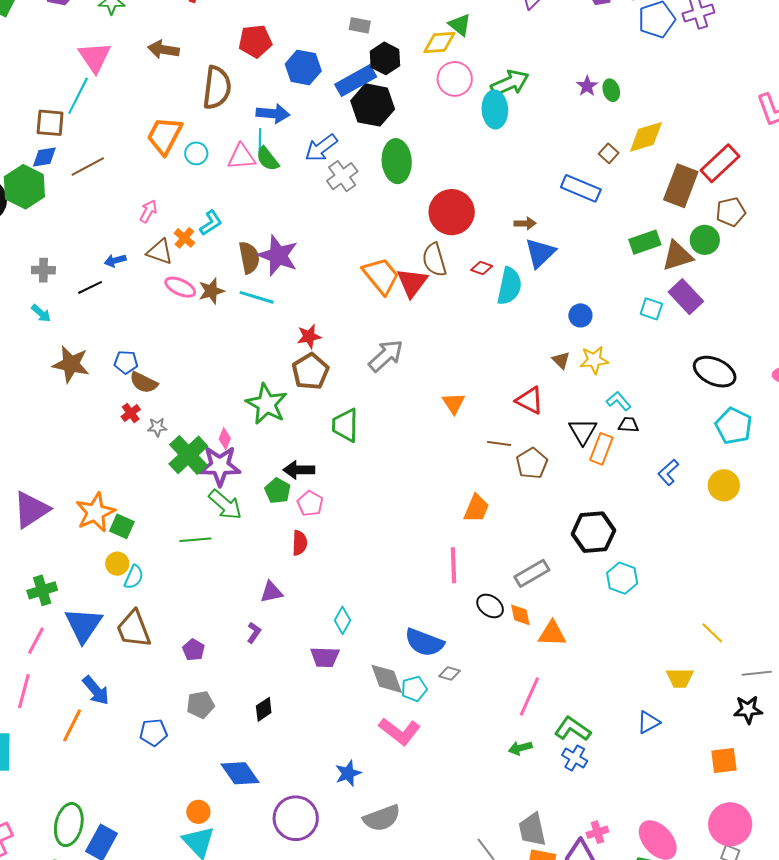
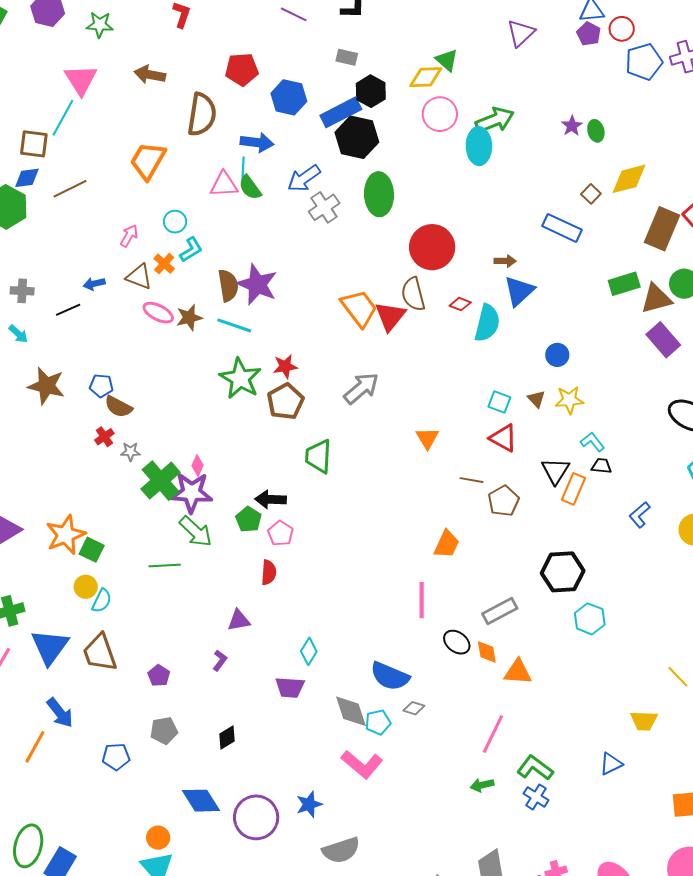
cyan circle: (196, 153) -> (175, 222), moved
cyan square: (651, 309) -> (499, 402), moved
green star: (267, 404) -> (240, 378), moved
purple circle: (296, 818) -> (256, 817), moved

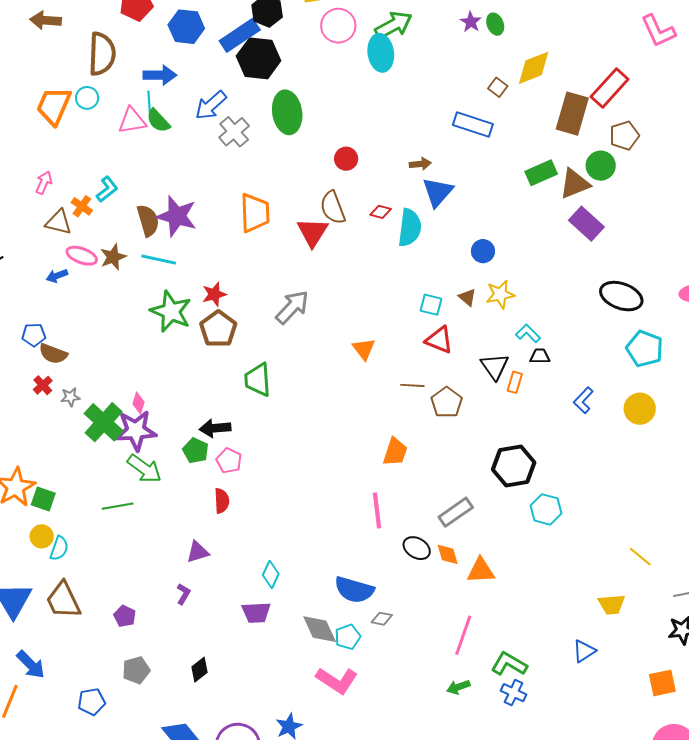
cyan circle: (175, 222) -> (87, 98), moved
red circle: (432, 247) -> (346, 159), size x0.5
blue arrow: (94, 284) -> (57, 276), moved
orange trapezoid: (359, 308) -> (255, 213), moved, turned 42
orange rectangle: (574, 489) -> (515, 382), size x0.7

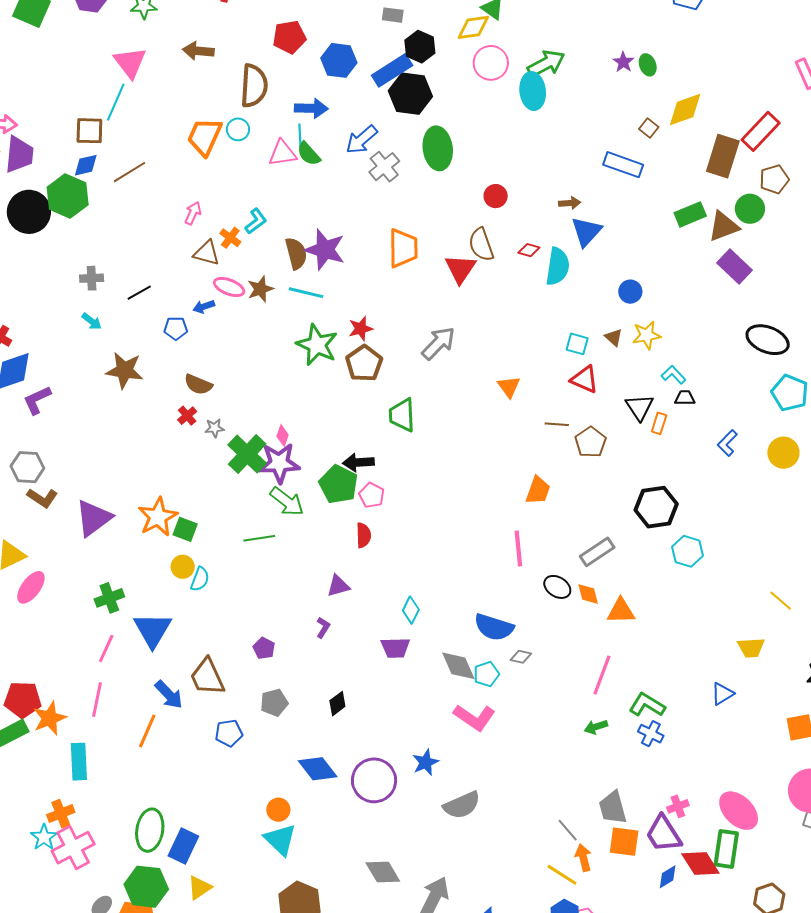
blue pentagon: (34, 335) -> (176, 328), moved
green pentagon: (196, 451) -> (338, 484), size x1.5
brown trapezoid: (63, 600) -> (207, 677), moved

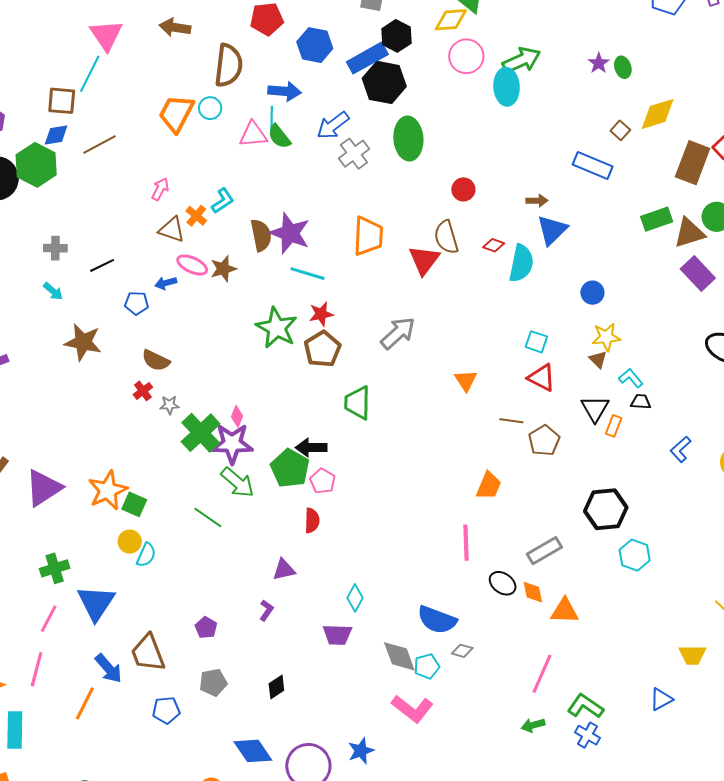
cyan line: (306, 293) -> (308, 274), moved
brown triangle: (614, 337) -> (598, 359), moved
green line: (259, 538) -> (208, 518), turned 40

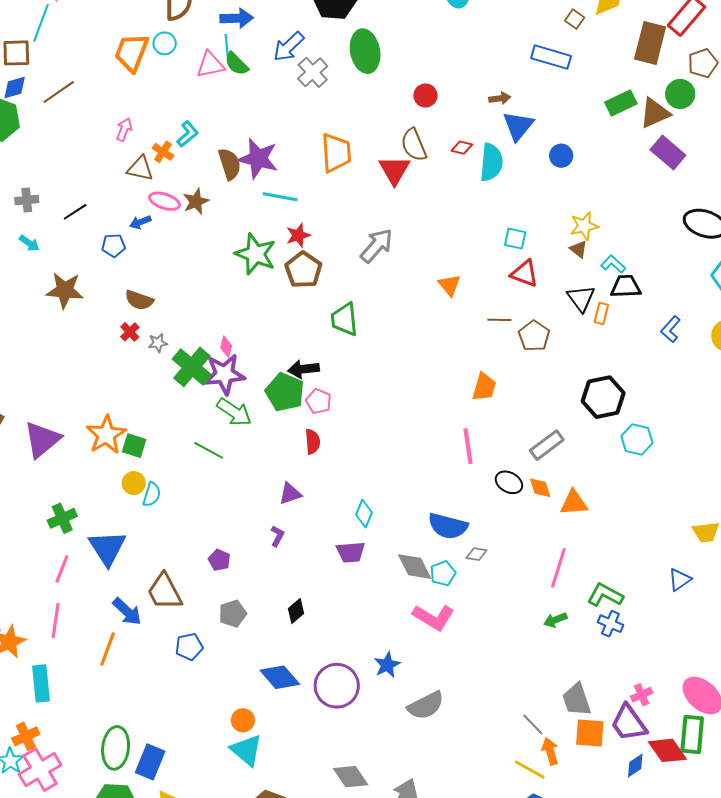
blue circle: (592, 293) -> (561, 156), moved
black trapezoid: (641, 402) -> (626, 286), size x1.5

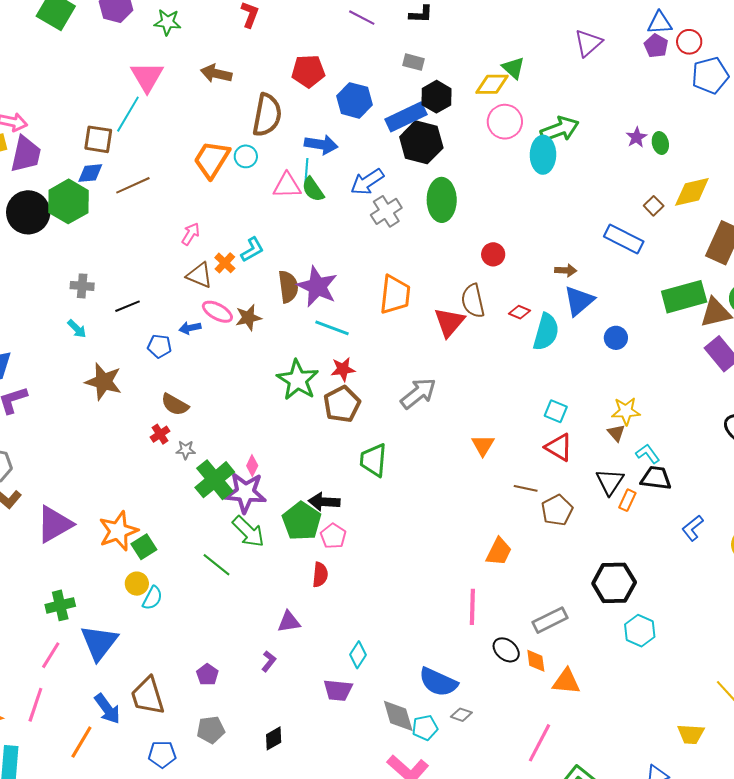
green rectangle: (621, 103) -> (684, 297), size x1.4
green square: (134, 446) -> (144, 547), turned 30

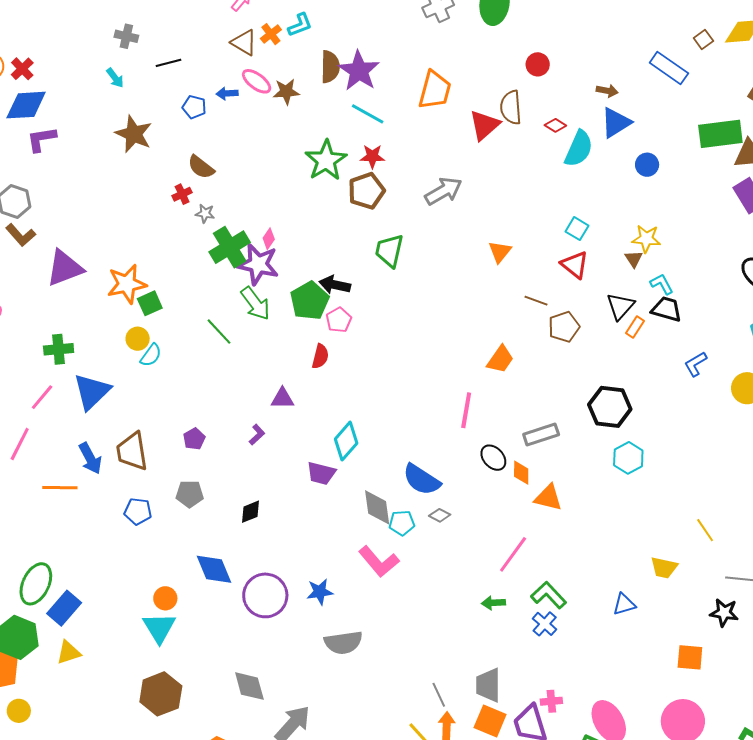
cyan diamond: (358, 655) -> (346, 441), size x1.4
orange line: (81, 742) -> (60, 488), turned 52

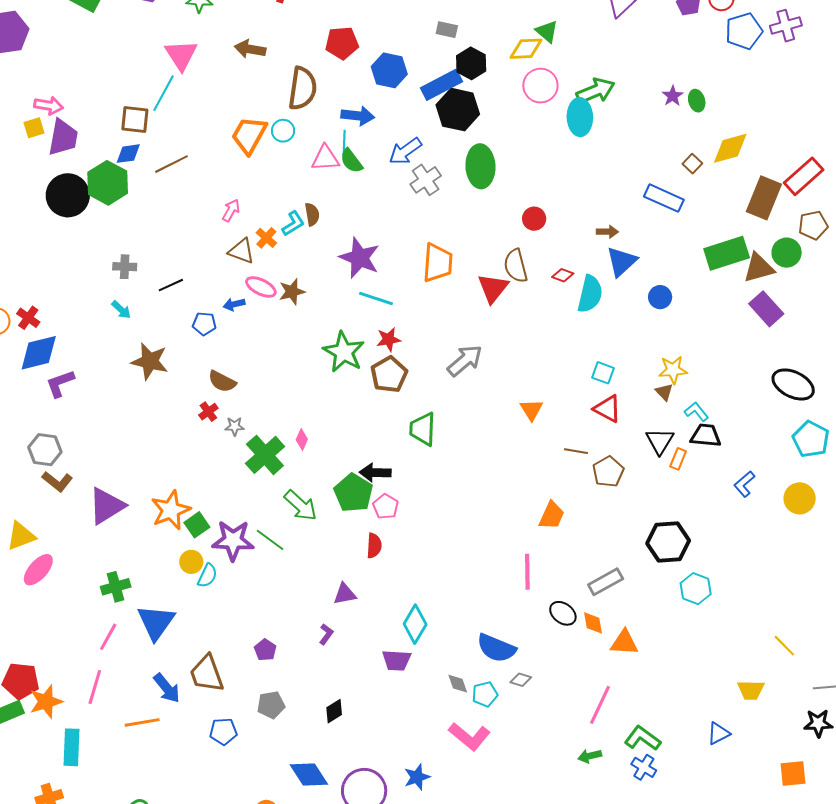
brown semicircle: (330, 67) -> (312, 214), moved, size x0.7
purple star: (258, 264) -> (233, 540), moved
gray diamond: (377, 507) -> (458, 684), size x0.6

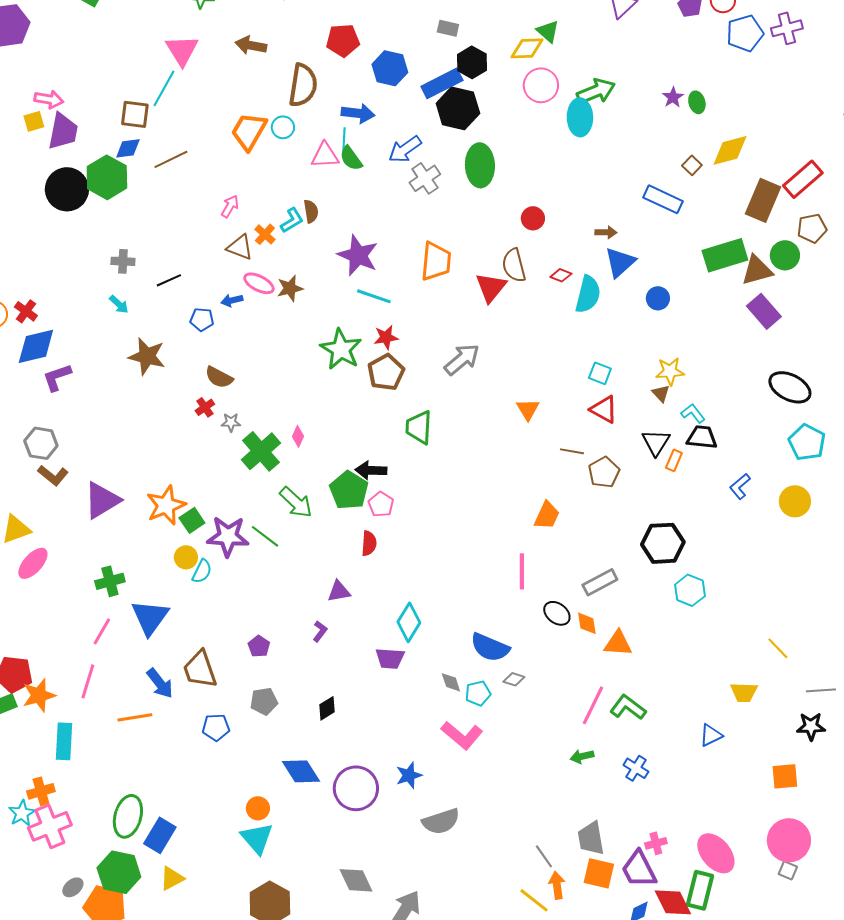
green L-shape: (642, 738) -> (628, 707), moved

